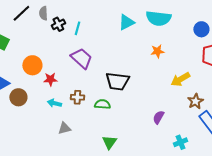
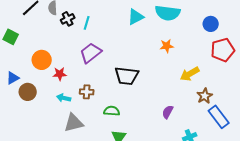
purple trapezoid: (81, 58) -> (91, 53), turned -80
green semicircle: (102, 104) -> (112, 111), moved
gray triangle: (64, 128) -> (74, 123), size x1.5

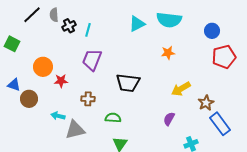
purple trapezoid: (91, 53) -> (92, 60), turned -30
yellow arrow: (190, 74) -> (181, 89), moved
blue triangle: (13, 78) -> (14, 85), turned 48
cyan arrow: (64, 98) -> (58, 116), moved

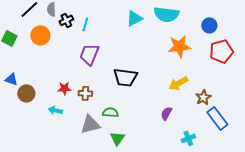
orange star: (168, 53) -> (179, 46), moved, size x1.6
orange circle: (43, 67) -> (40, 35), moved
red star: (61, 81) -> (64, 88), moved
gray triangle: (75, 130) -> (90, 124), moved

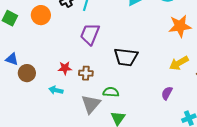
gray triangle: (90, 124) -> (91, 104), turned -35

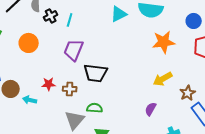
orange circle: (41, 15) -> (29, 43), moved
black trapezoid: (126, 57) -> (96, 73), moved
cyan arrow: (56, 90) -> (30, 100), moved

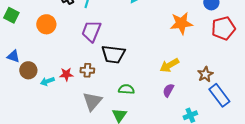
yellow arrow: (163, 79) -> (169, 65), moved
red star: (49, 84) -> (66, 74), moved
cyan arrow: (30, 100) -> (47, 81), turned -32
green semicircle: (95, 108) -> (126, 89), moved

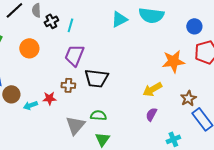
orange star: (181, 23) -> (173, 61), moved
brown cross: (87, 70) -> (68, 85), moved
green semicircle: (126, 89) -> (98, 115), moved

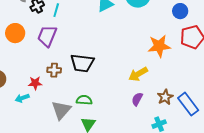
purple trapezoid: (74, 55) -> (47, 36), moved
brown star: (188, 98) -> (165, 97), moved
cyan arrow: (30, 105) -> (22, 98), moved

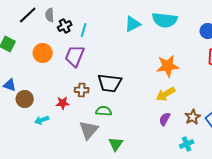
orange star: (159, 46) -> (168, 66), moved
cyan arrow: (22, 98) -> (42, 120), moved
green semicircle: (84, 100) -> (104, 111), moved

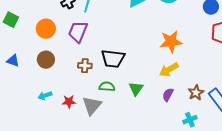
brown circle: (25, 99) -> (46, 60), moved
red star: (63, 103) -> (69, 102), moved
green triangle: (116, 144) -> (136, 89), moved

